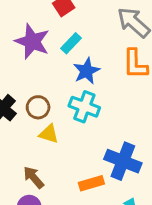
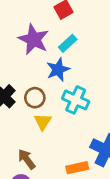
blue star: (87, 71) -> (58, 70), moved
yellow triangle: (49, 134) -> (43, 122), turned 42

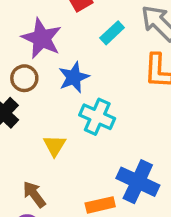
cyan rectangle: (68, 43) -> (112, 33), moved
brown circle: (35, 98) -> (24, 78), moved

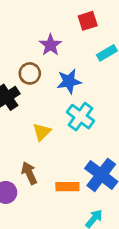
purple star: (42, 38) -> (50, 45), size x0.7
brown arrow: (34, 194) -> (29, 173), moved

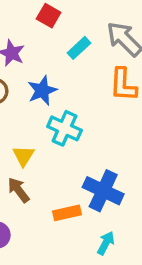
red square: (88, 21) -> (49, 16), turned -30
brown arrow: (29, 173) -> (18, 190), moved

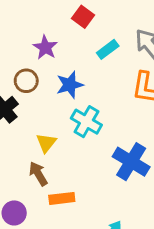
blue cross: (103, 191) -> (131, 162), moved
orange rectangle: (67, 213) -> (62, 198), moved

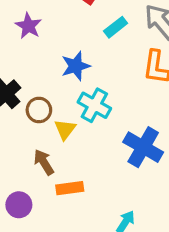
purple star: (45, 47) -> (28, 26), moved
brown circle: (26, 81) -> (39, 110), moved
yellow triangle: (46, 143) -> (65, 129), moved

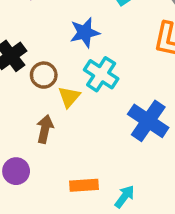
brown arrow: (44, 162) -> (45, 129), turned 40
orange rectangle: (70, 188) -> (84, 185), moved

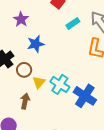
blue star: (85, 33) -> (36, 44), moved
cyan cross: (101, 74) -> (60, 84), moved

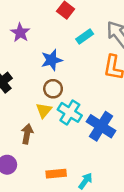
blue star: (36, 44) -> (52, 60), moved
brown circle: (24, 70) -> (53, 89), moved

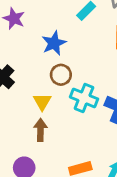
yellow triangle: (44, 110) -> (42, 102), moved

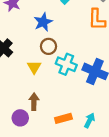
brown arrow: (40, 130) -> (34, 102), moved

